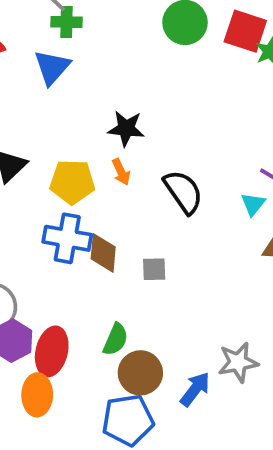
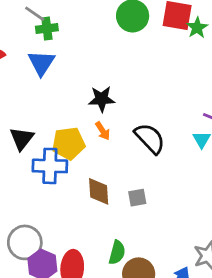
blue cross: (67, 238) -> (50, 166), moved

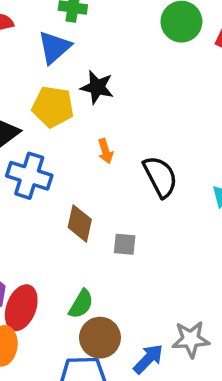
black star: (102, 99) -> (97, 87), moved
yellow pentagon: (68, 143) -> (53, 107), moved

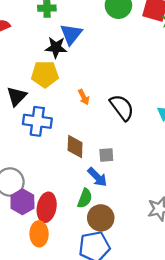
blue triangle: (54, 47) -> (71, 34), moved
black star: (97, 87) -> (56, 47), moved
blue arrow: (148, 359) -> (97, 177), moved, turned 100

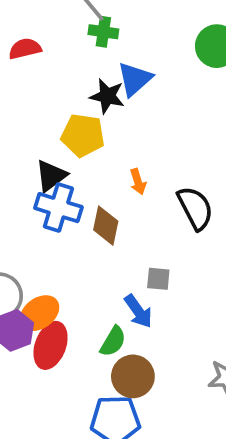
black triangle: (17, 96) -> (51, 176), moved
brown diamond: (75, 146) -> (106, 226), moved
orange ellipse: (39, 234) -> (39, 313), moved, turned 45

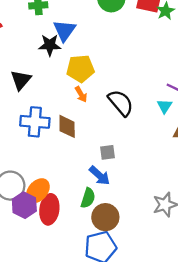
yellow pentagon: (83, 135) -> (81, 69), moved
black triangle: (51, 176) -> (21, 80), moved

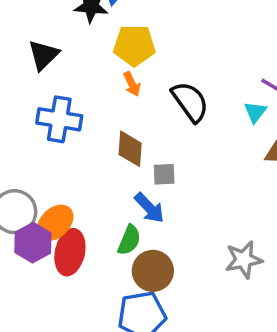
brown diamond: (67, 126) -> (130, 149), moved

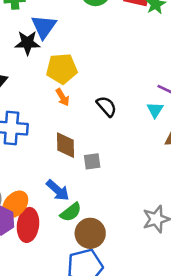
black semicircle: (190, 102) -> (107, 106), size x0.7
blue arrow: (149, 208) -> (58, 190), moved
green semicircle: (129, 240) -> (71, 212), turned 35

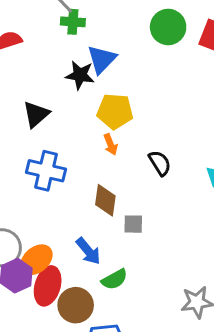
green semicircle: (71, 212) -> (114, 279), moved
brown circle: (90, 233) -> (76, 305), moved

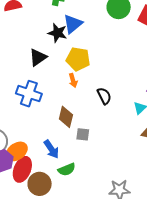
black triangle: (36, 114) -> (38, 57), moved

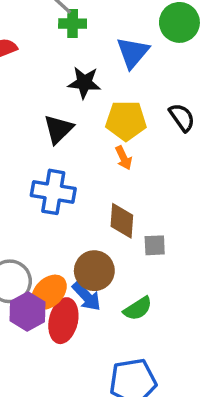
blue triangle: (73, 24) -> (133, 52), moved
black semicircle: (104, 96) -> (182, 117), moved
blue arrow: (51, 149) -> (87, 296), moved
brown circle: (40, 184) -> (94, 271), moved

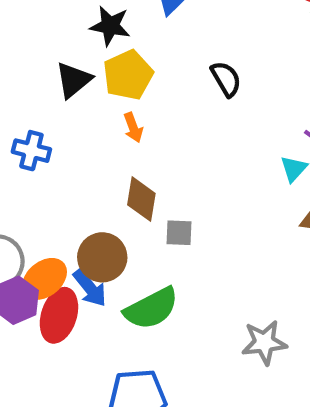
yellow pentagon: (126, 121) -> (128, 75), moved, turned -30
orange arrow: (124, 158) -> (133, 128), moved
blue cross: (53, 192) -> (31, 151), moved, size x0.7
green semicircle: (138, 309) -> (151, 308), size x1.5

